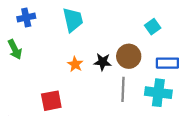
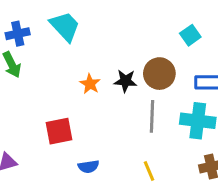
blue cross: (26, 18) -> (18, 34), moved
cyan trapezoid: (73, 20) -> (65, 26), moved, turned -30

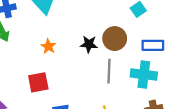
orange star: (90, 84) -> (48, 46), moved

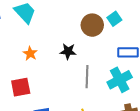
brown circle: (115, 39) -> (92, 25), moved
cyan cross: (144, 74) -> (120, 80), turned -35

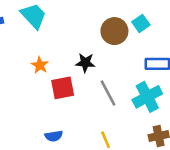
gray line: (87, 77) -> (108, 93), turned -30
red square: (21, 87) -> (63, 88), moved

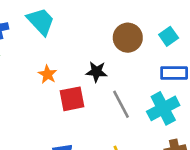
cyan square: (141, 23) -> (169, 36), moved

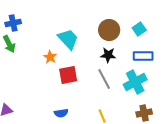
cyan trapezoid: (41, 21) -> (68, 39), moved
black star: (96, 72) -> (108, 55), moved

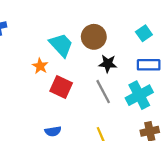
brown circle: (109, 30) -> (94, 37), moved
red square: (68, 75) -> (61, 87), turned 36

